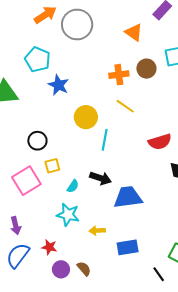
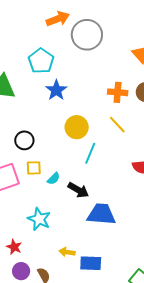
cyan semicircle: (73, 186) -> (54, 179), moved
yellow arrow: (97, 231) -> (67, 252), moved

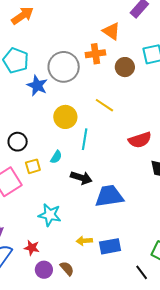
gray circle: (87, 35) -> (64, 67), moved
orange cross: (118, 92) -> (95, 54), moved
cyan semicircle: (54, 179) -> (56, 157), moved

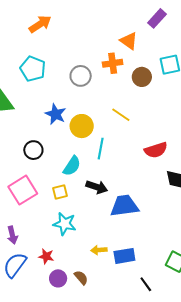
gray circle: (64, 67) -> (81, 76), size x0.7
blue star: (37, 86) -> (56, 114), moved
cyan semicircle: (56, 157) -> (72, 166), size x1.5
yellow square: (33, 166) -> (60, 192), moved
black line: (142, 272) -> (146, 284), moved

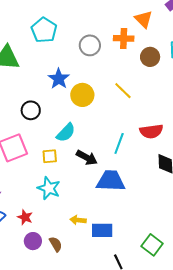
cyan line: (101, 149) -> (119, 143), moved

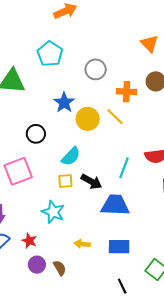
orange cross: (124, 38) -> (127, 92), moved
yellow line: (123, 91) -> (115, 117), moved
yellow square: (50, 156) -> (65, 181), moved
blue rectangle: (102, 230) -> (119, 247), moved

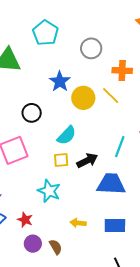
black arrow: (91, 182) -> (87, 161), turned -55

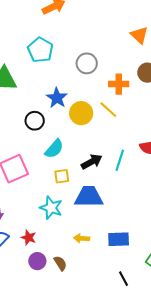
black circle: (32, 113) -> (35, 121), moved
cyan semicircle: (67, 135) -> (54, 149), moved
black arrow: (87, 161) -> (92, 162), moved
blue trapezoid: (111, 184) -> (89, 197), moved

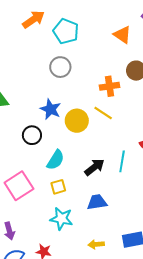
cyan pentagon: (40, 50) -> (66, 31), moved
gray circle: (87, 63) -> (60, 67), moved
yellow square: (62, 176) -> (58, 187), moved
blue trapezoid: (89, 197) -> (97, 202), size x0.7

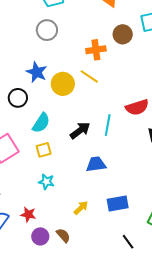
blue trapezoid: (97, 202) -> (96, 164), moved
cyan star: (61, 219) -> (46, 182), size x0.7
yellow arrow: (96, 244) -> (81, 208), turned 140

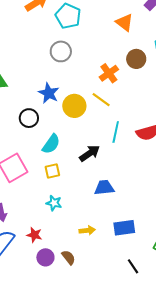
orange cross: (96, 50) -> (109, 73), turned -30
cyan line: (108, 125) -> (116, 132), moved
yellow arrow: (81, 208) -> (87, 230), turned 35

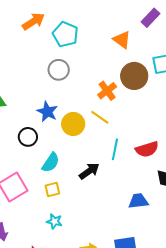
brown circle: (136, 59) -> (134, 76), size x1.4
blue trapezoid: (104, 188) -> (138, 201), moved

